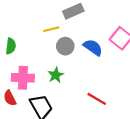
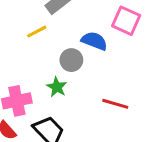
gray circle: (65, 46) -> (71, 60), moved

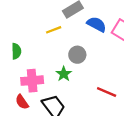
blue semicircle: (94, 41) -> (97, 24), moved

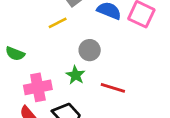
green semicircle: (16, 51) -> (15, 54), turned 119
red line: (107, 92) -> (113, 88), moved

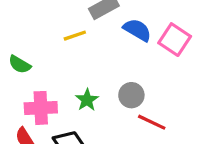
gray circle: (90, 50) -> (131, 95), moved
red line: (113, 88) -> (152, 122), moved

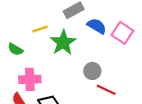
yellow line: (75, 36) -> (40, 29), moved
green star: (87, 100) -> (63, 43), moved, size x1.6

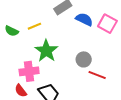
green star: (63, 43) -> (46, 51), moved
green semicircle: (15, 49) -> (12, 31), moved

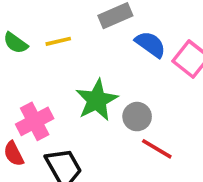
green star: (46, 51) -> (97, 100), moved
pink cross: (29, 71) -> (35, 121), turned -30

